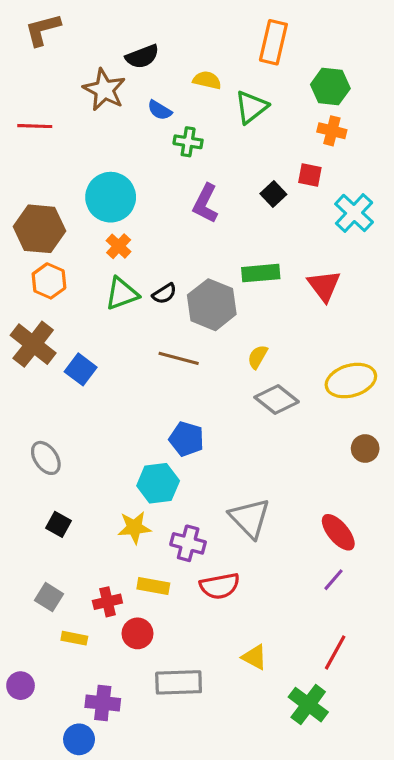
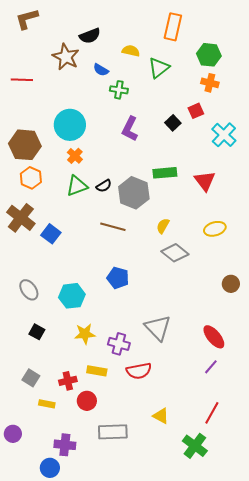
red square: (310, 175) -> (196, 111), turned -35
yellow ellipse: (351, 381) -> (215, 229), moved, size x0.7
cyan hexagon: (158, 483) -> (72, 296), moved

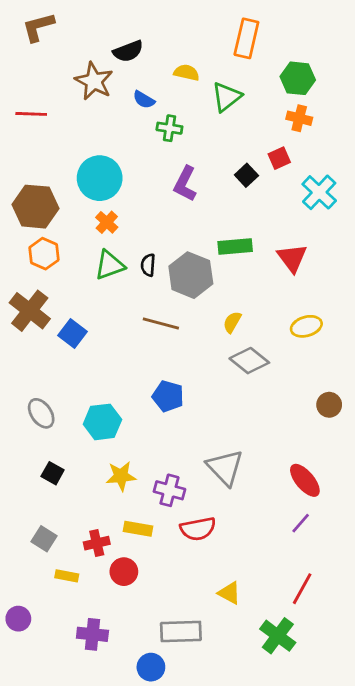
black semicircle: (104, 186) -> (148, 265), turned 126
gray rectangle: (113, 432) -> (181, 631), moved
blue circle: (50, 468) -> (151, 667), moved

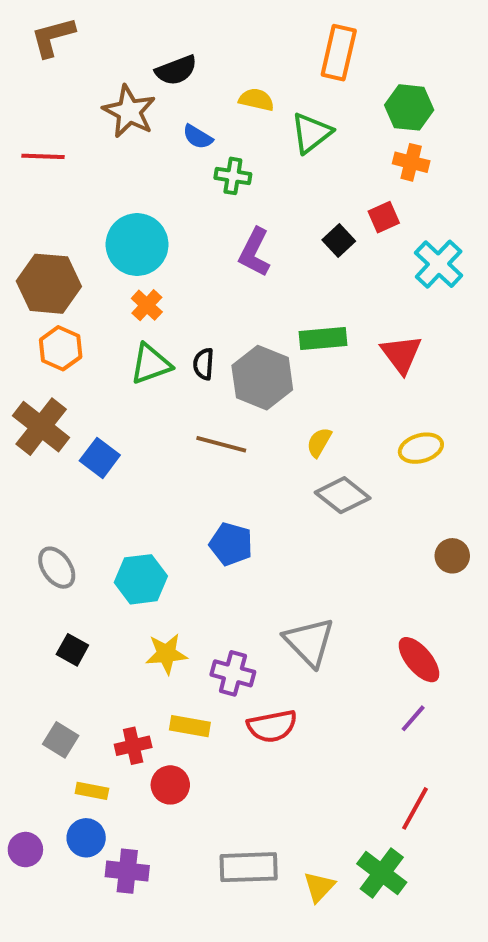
yellow triangle: (229, 593) -> (319, 887), moved, turned 45
blue circle: (151, 667) -> (86, 838), moved

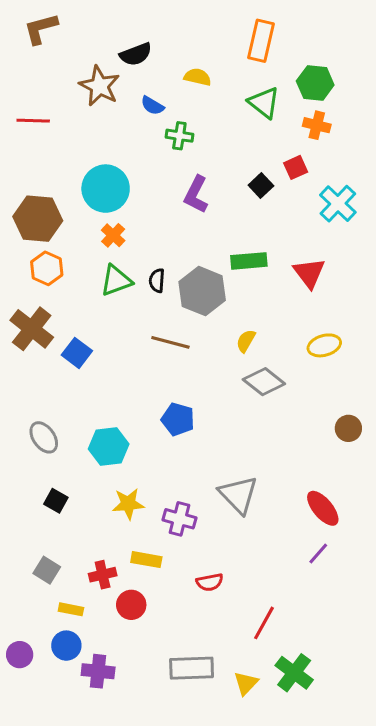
green triangle: (311, 133) -> (264, 103), moved, turned -44
red semicircle: (272, 726) -> (210, 582), moved, size x0.7
red line: (415, 808) -> (264, 623), moved

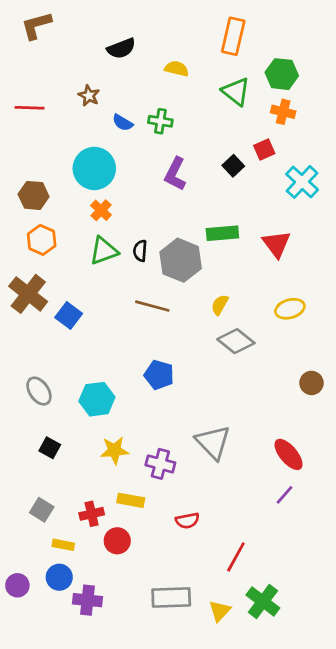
brown star: (100, 86) -> (89, 96), moved, size x0.6
blue semicircle: (152, 106) -> (123, 123), moved
brown hexagon: (38, 219) -> (34, 195), size x0.7

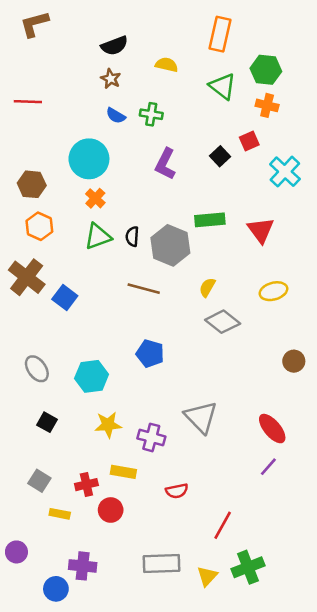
brown star: (89, 96) -> (111, 79), moved
blue circle: (59, 577) -> (56, 589), moved
green cross: (263, 601) -> (248, 567), turned 32

